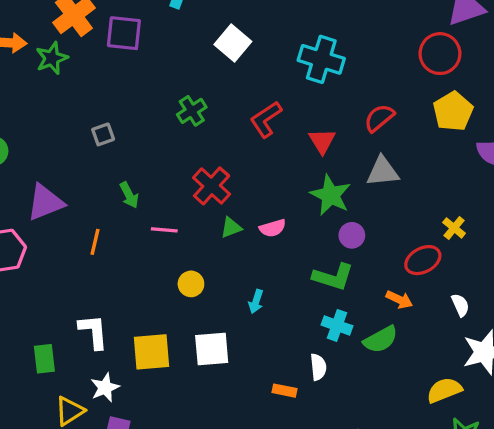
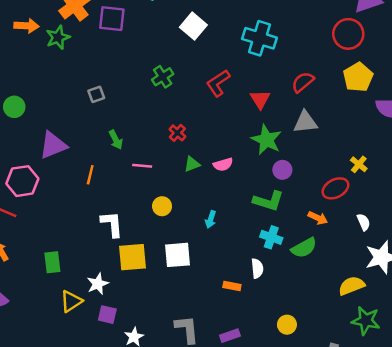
red cross: (212, 186) -> (177, 133), size x0.6
white L-shape: (93, 332) -> (112, 224), moved

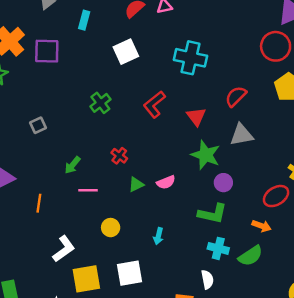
white square: (193, 26) -> (126, 52), turned 30
green arrow: (116, 140) -> (73, 165), moved, turned 72
white L-shape: (112, 224) -> (64, 249), turned 64

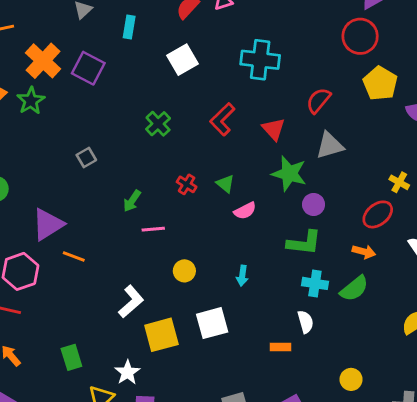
purple square: (47, 51) -> (88, 68), turned 32
green triangle: (136, 185) -> (225, 184), moved, turned -49
orange line: (39, 203) -> (74, 256), moved, turned -72

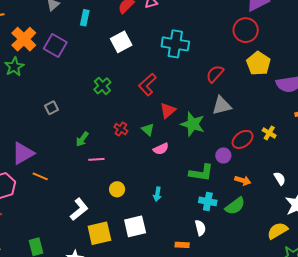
red triangle: (274, 129) -> (168, 110), moved, turned 30
purple circle: (314, 204) -> (223, 155), moved
red ellipse: (378, 214) -> (243, 139), moved

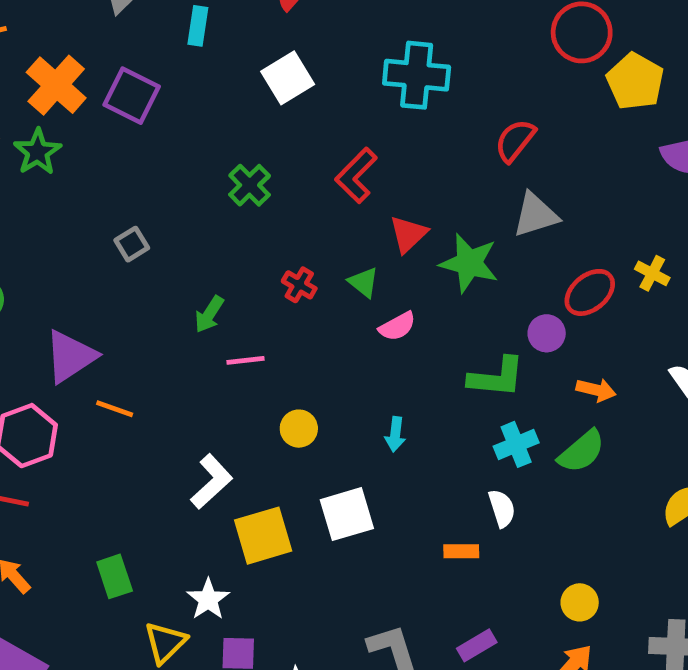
yellow pentagon: (258, 63) -> (635, 81), moved
cyan cross: (208, 201) -> (516, 444), turned -30

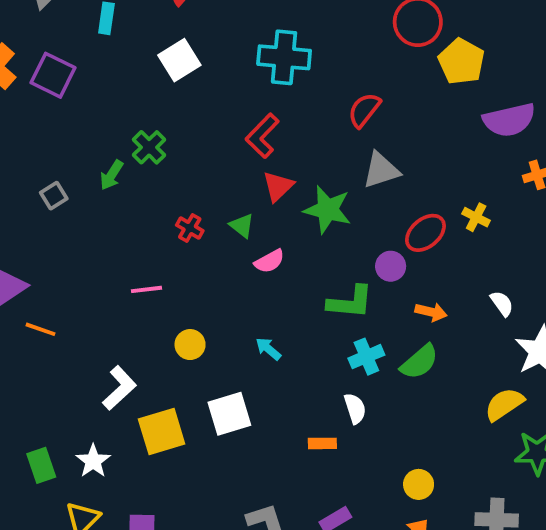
red L-shape: (356, 175) -> (262, 136), moved
green arrow: (209, 314) -> (112, 175), moved
cyan arrow: (395, 434) -> (268, 349), turned 124
white star: (208, 599) -> (93, 461), moved

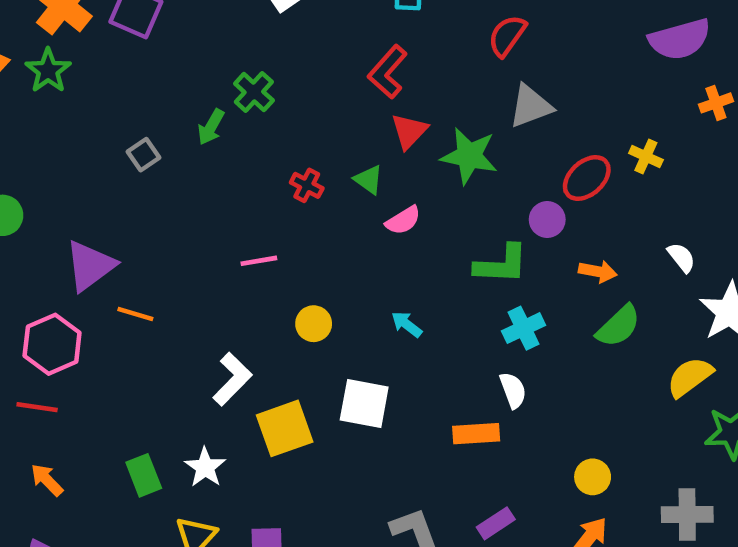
green semicircle: (419, 362) -> (618, 326), moved
white square: (229, 414) -> (364, 404), turned 30
orange rectangle: (322, 443) -> (476, 434), size x1.4

